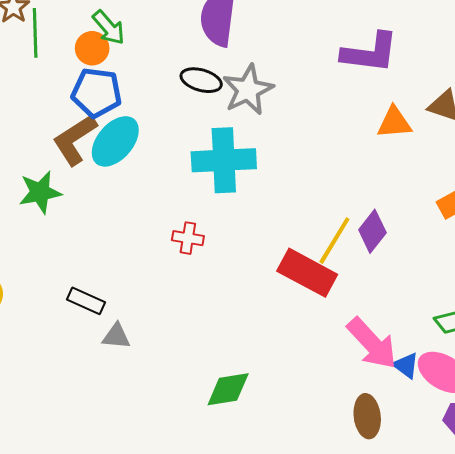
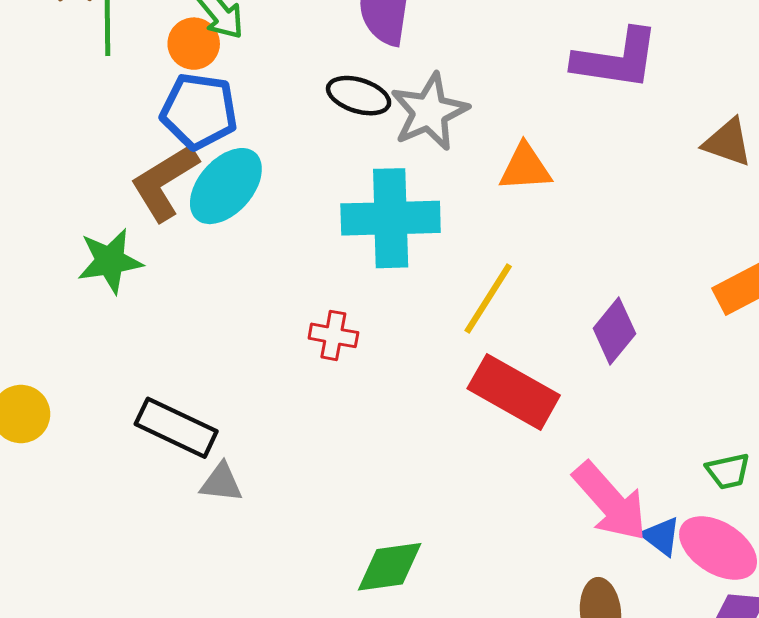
orange triangle: (394, 123) -> (525, 168), moved
yellow line: (334, 241) -> (488, 299), moved
black rectangle: (86, 301) -> (176, 428), size x1.4

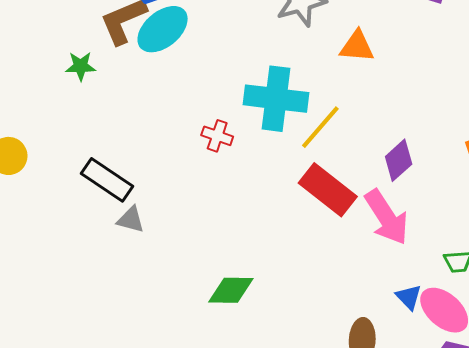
cyan cross: (391, 218) -> (276, 99), moved
green star: (110, 261) -> (81, 66), size x0.7
pink arrow: (610, 502) -> (387, 217), moved

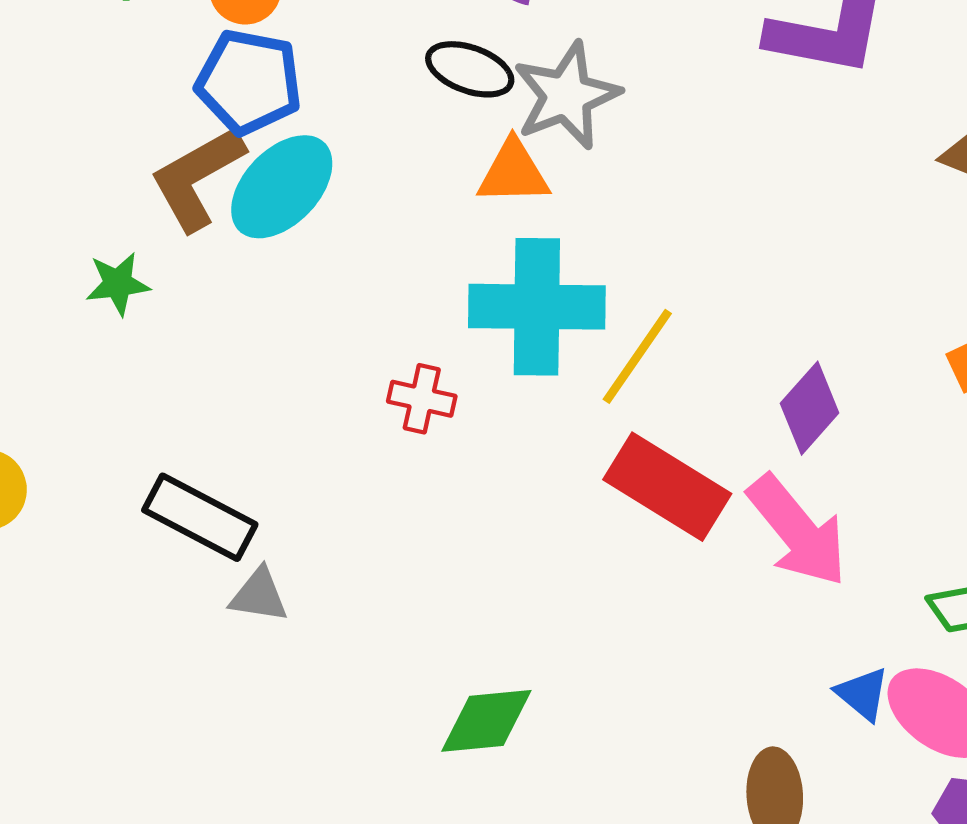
orange triangle: (357, 46) -> (513, 172), moved

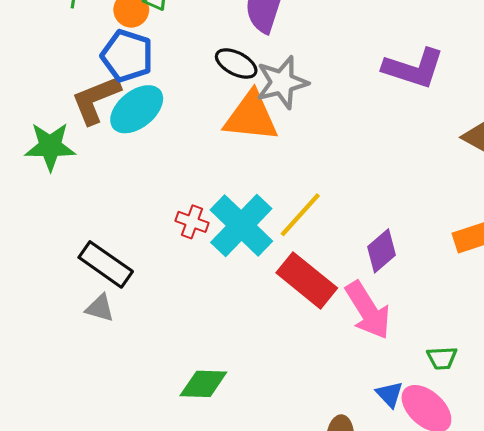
orange triangle: (513, 172) -> (251, 117), size x1.5
green star: (118, 284) -> (50, 146), size x1.6
cyan cross: (537, 307) -> (241, 225), moved, turned 36
black rectangle: (200, 517) -> (106, 264), moved

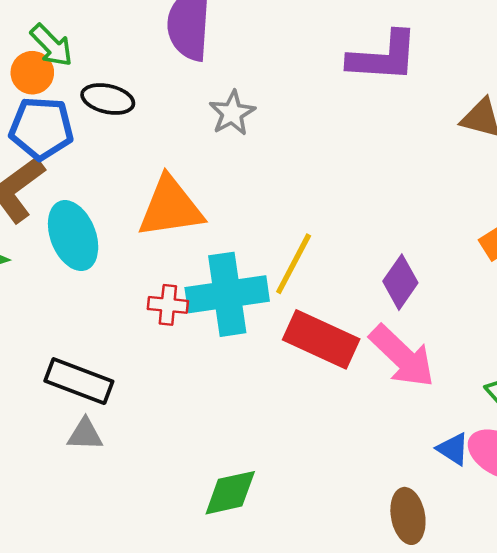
black ellipse: (236, 63) -> (108, 99), moved
gray star: (282, 82) -> (232, 113), size x0.7
cyan ellipse: (137, 109) -> (73, 236), moved, turned -58
orange triangle: (251, 117) -> (170, 207), moved
cyan cross: (241, 225) -> (227, 294), turned -38

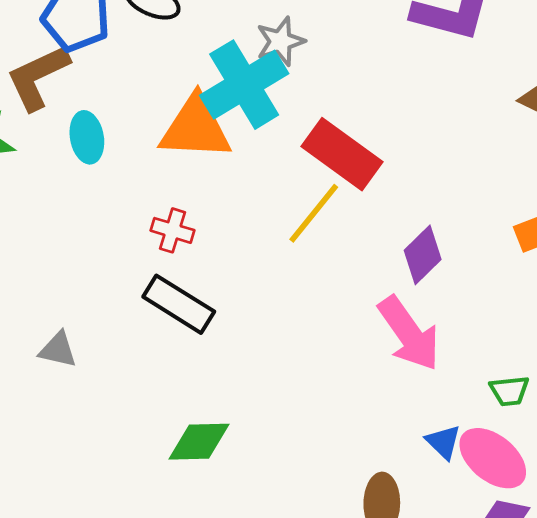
cyan ellipse: (73, 236) -> (87, 137), size x0.7
cyan cross: (227, 294) -> (244, 85), moved, turned -34
red rectangle: (321, 339) -> (342, 154), moved
black rectangle: (79, 381) -> (179, 304), moved

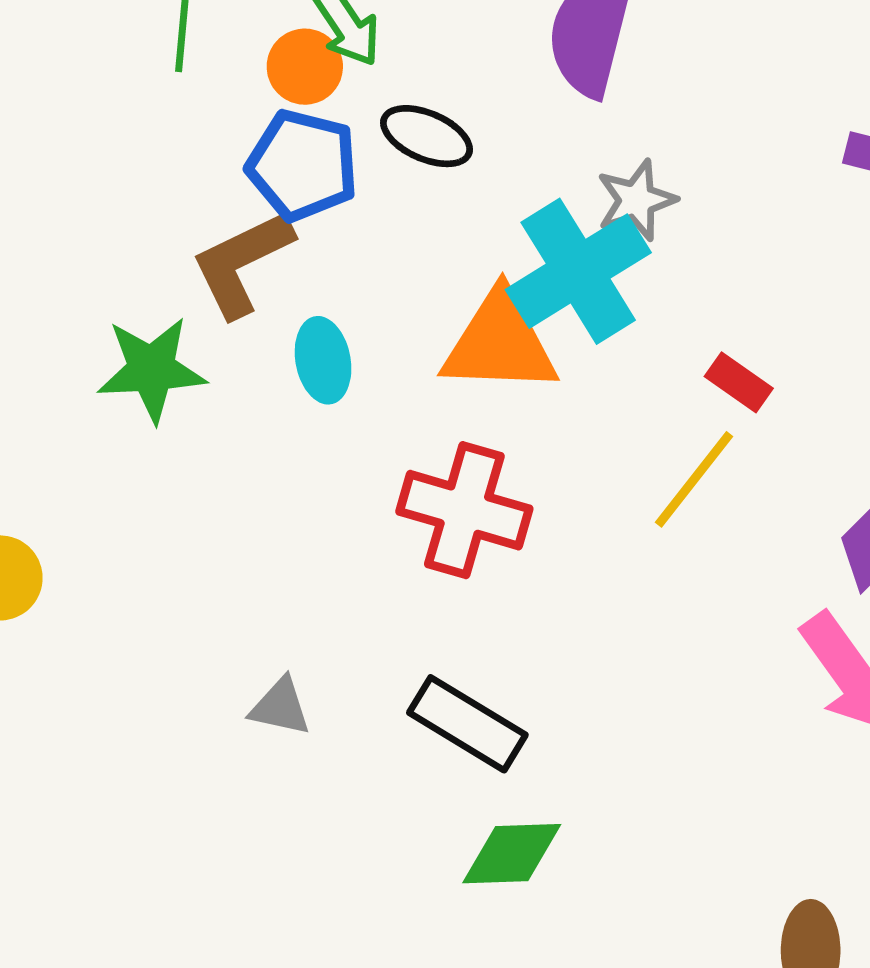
red rectangle: (342, 154) -> (739, 382), size x0.5
red cross: (173, 230) -> (464, 510), size x1.8
black rectangle: (179, 304) -> (467, 724), moved

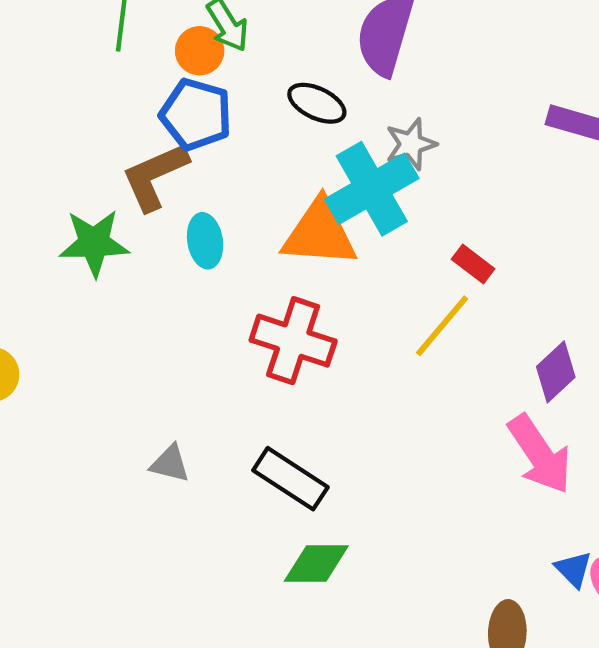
black ellipse: (427, 136) -> (317, 103), moved

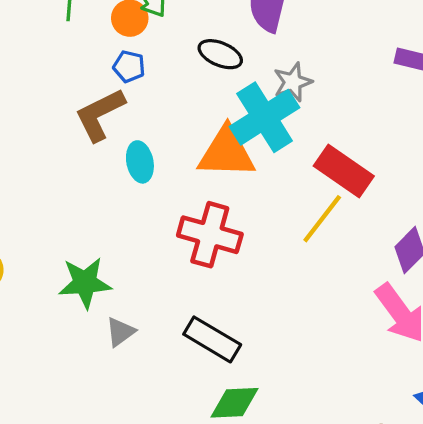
blue pentagon: (196, 114) -> (129, 66), size x0.6
green star: (94, 243) -> (85, 283), moved
red rectangle: (473, 264) -> (344, 171), size x1.8
gray triangle: (170, 464) -> (120, 332), turned -48

